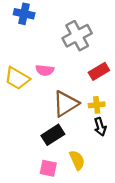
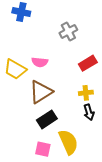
gray cross: (77, 36) -> (68, 31), size x0.7
brown triangle: (66, 104) -> (41, 92), moved
yellow semicircle: (77, 160) -> (68, 142), size x1.4

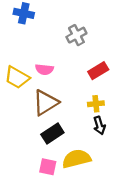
yellow semicircle: (68, 142) -> (76, 159), turned -80

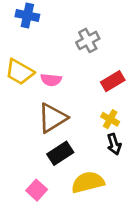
yellow trapezoid: (17, 77) -> (20, 72), moved
yellow cross: (96, 104) -> (110, 119), turned 35
pink square: (48, 167) -> (37, 190), moved, turned 30

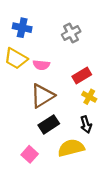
blue cross: (27, 16) -> (22, 28), moved
red rectangle: (113, 81) -> (82, 76), moved
black arrow: (114, 144) -> (86, 124), moved

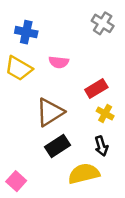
gray cross: (71, 33) -> (103, 23), moved, turned -30
pink semicircle: (41, 65) -> (59, 62), moved
pink square: (30, 154) -> (16, 181), moved

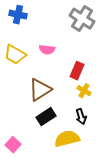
gray cross: (103, 23) -> (82, 19), size x1.4
blue cross: (26, 32) -> (18, 15), moved
red rectangle: (96, 88) -> (77, 71), turned -36

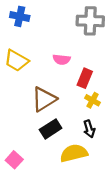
gray cross: (82, 19) -> (90, 21), turned -30
pink semicircle: (47, 50) -> (62, 59), moved

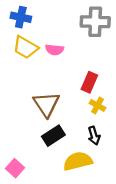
pink semicircle: (62, 59) -> (55, 50), moved
yellow trapezoid: (16, 61) -> (25, 47), moved
brown triangle: (44, 99) -> (46, 104), turned -32

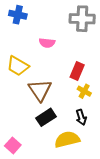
yellow trapezoid: (25, 47) -> (18, 66), moved

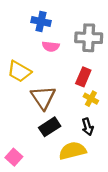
blue cross: (18, 15) -> (41, 22), moved
gray cross: (82, 19) -> (89, 38), moved

